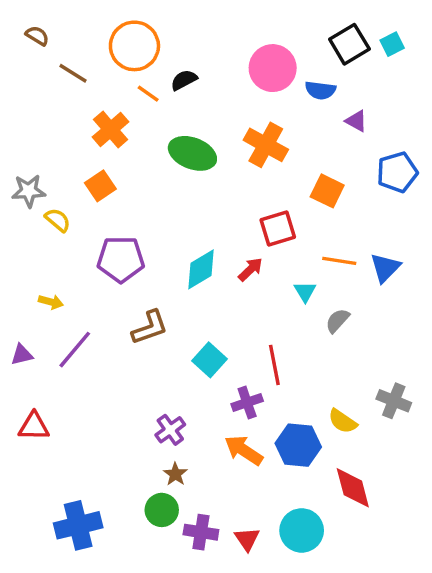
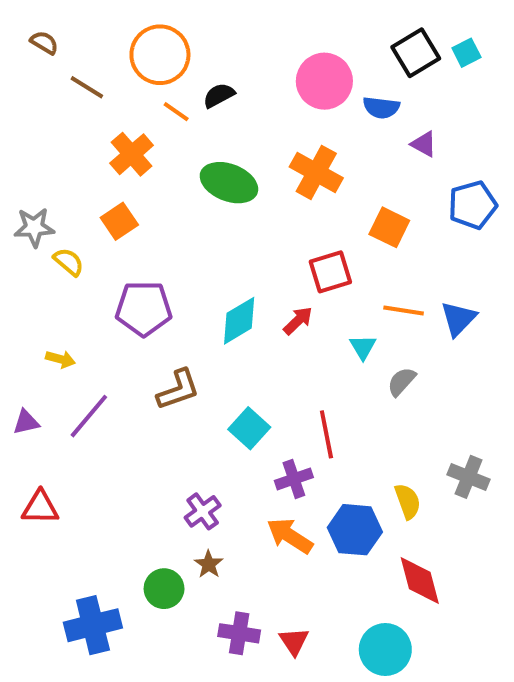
yellow semicircle: (343, 421) -> (408, 501), turned -144
green circle: (162, 510) -> (164, 589), moved
cyan circle: (302, 530) -> (385, 650), moved

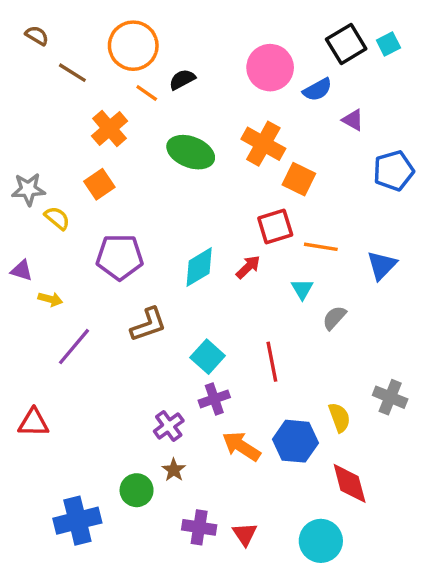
blue semicircle: (381, 108) -> (317, 90), turned -36
orange square: (389, 227) -> (299, 179), moved
orange line: (404, 311) -> (321, 247), moved
purple triangle: (26, 422) -> (22, 270), moved, turned 30
purple cross: (294, 479) -> (214, 399), moved

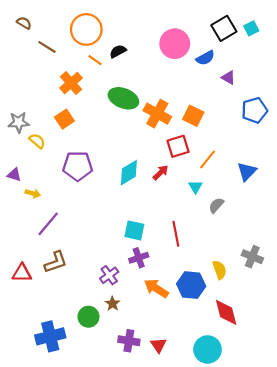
orange cross: (263, 144) -> (157, 114), moved
orange line: (321, 247) -> (208, 159), turned -60
brown L-shape: (148, 325) -> (56, 262), moved
cyan square: (208, 357) -> (134, 230), turned -30

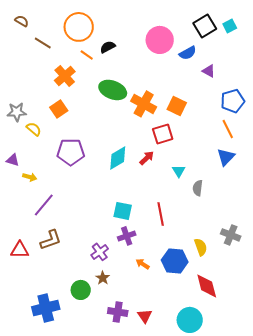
orange line: (208, 159) -> (228, 129), moved, turned -66
gray semicircle: (216, 205) -> (198, 188), turned -35
orange arrow: (156, 288) -> (143, 264), size x0.6

